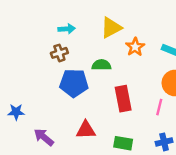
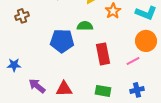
brown cross: (59, 53) -> (22, 16), moved
pink line: (159, 107) -> (133, 61), turned 48
red triangle: (86, 130) -> (64, 89), moved

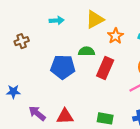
red rectangle: (103, 54) -> (105, 68), moved, turned 35

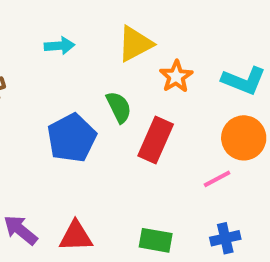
green semicircle: (87, 51) -> (119, 107), turned 63
blue pentagon: (63, 67) -> (72, 138), turned -30

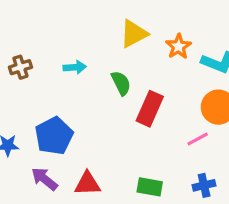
cyan arrow: (59, 46) -> (75, 67), moved
orange star: (176, 76) -> (178, 46), moved
blue pentagon: (72, 138) -> (54, 136), moved

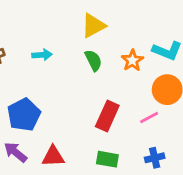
orange star: (178, 46) -> (132, 60), moved
green semicircle: (121, 83) -> (93, 60), moved
red rectangle: (150, 109) -> (107, 116), moved

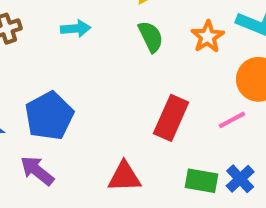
red triangle: (53, 156) -> (124, 177), moved
blue cross: (155, 158) -> (240, 179), turned -30
green rectangle: (107, 159) -> (202, 181), moved

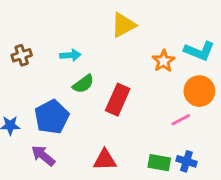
green semicircle: (151, 37) -> (83, 84), moved, turned 80
red rectangle: (171, 118) -> (118, 100), moved
blue cross: (240, 179) -> (186, 161), turned -30

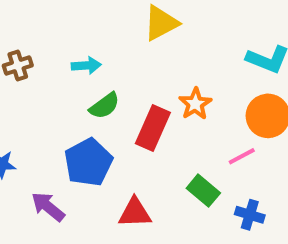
orange star: (164, 61) -> (195, 104), moved
blue pentagon: (52, 117) -> (88, 162), moved
green rectangle: (159, 163) -> (203, 191), moved, turned 30

